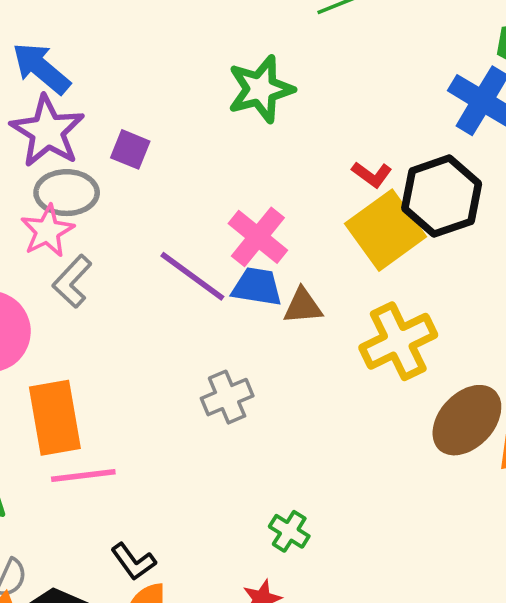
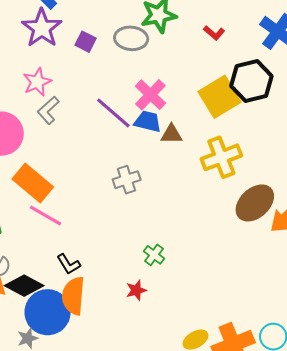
red L-shape: (372, 174) -> (214, 33), moved
gray ellipse: (67, 193) -> (131, 38), moved
orange rectangle: (55, 418) -> (33, 183), turned -45
pink line: (83, 476) -> (45, 216), turned 32

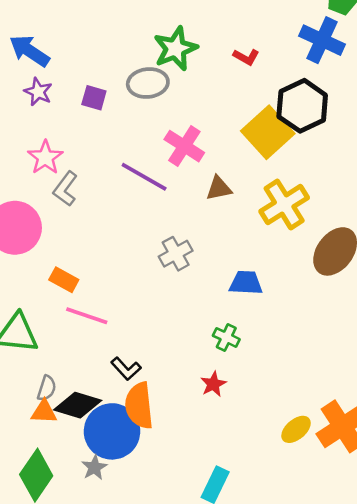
purple star: (42, 28) -> (38, 92), size x0.6
blue trapezoid: (148, 122) -> (246, 283), moved
orange rectangle: (33, 183) -> (64, 280), size x0.6

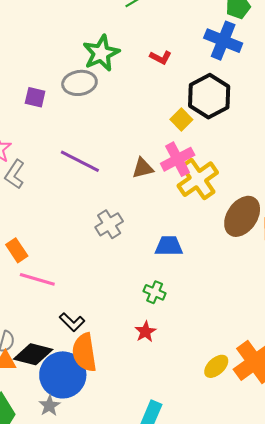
yellow square: (268, 132) -> (181, 119), size x0.5
pink cross: (184, 146) -> (178, 159), moved, turned 32
orange rectangle: (64, 280) -> (17, 250), turned 30

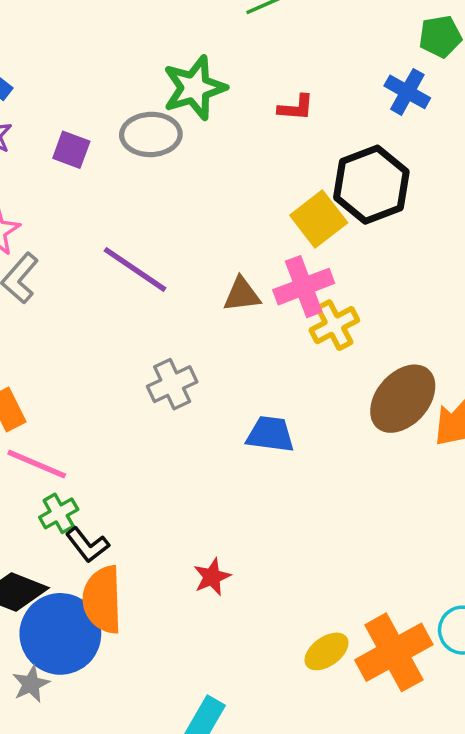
blue cross: (223, 41) -> (407, 92), size x0.7
red L-shape: (161, 57) -> (296, 108), turned -30
yellow square: (181, 119) -> (319, 219), size x1.4
yellow cross: (198, 179) -> (334, 325), size x0.7
green cross: (155, 292) -> (59, 513), moved, turned 30

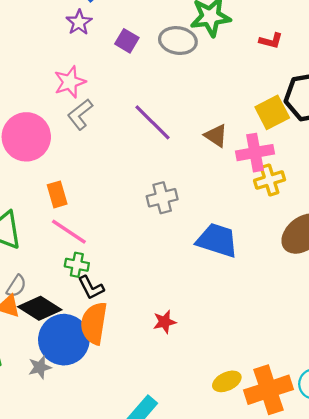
brown triangle: (242, 295) -> (216, 136), moved, turned 30
blue trapezoid: (270, 434) -> (217, 240), size x1.4
green cross: (59, 513) -> (77, 265), turned 30

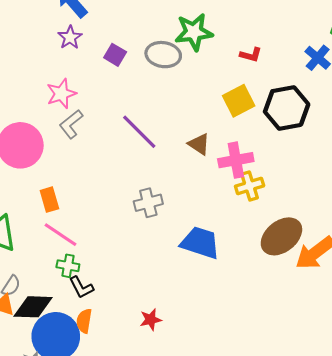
yellow square: (272, 112) -> (239, 101), moved
black diamond: (40, 308) -> (33, 307), turned -30
orange semicircle: (94, 323) -> (84, 321), size x0.6

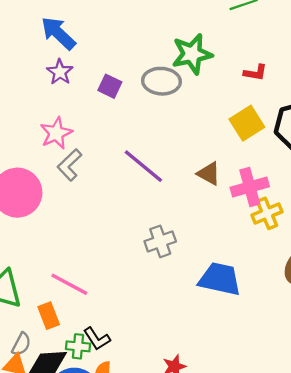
orange rectangle: (49, 200) -> (49, 316), moved
green cross: (68, 266) -> (78, 346), moved

